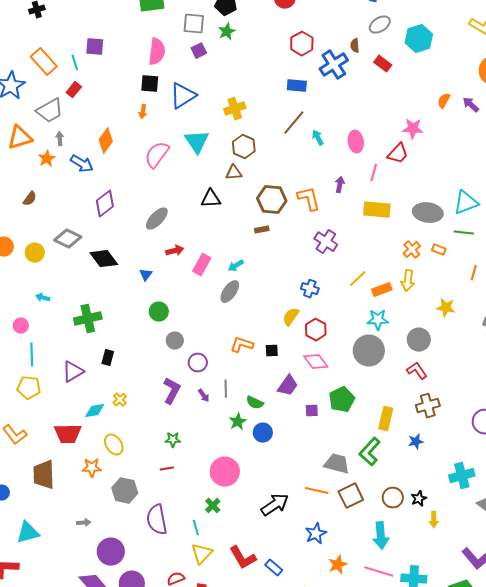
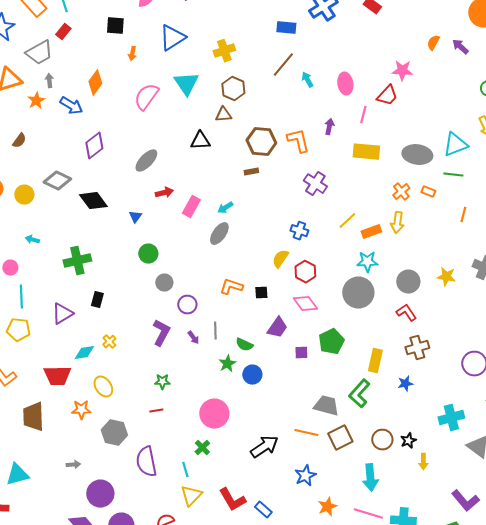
black square: (150, 84) -> (115, 26), moved
yellow star: (446, 308) -> (446, 277), moved

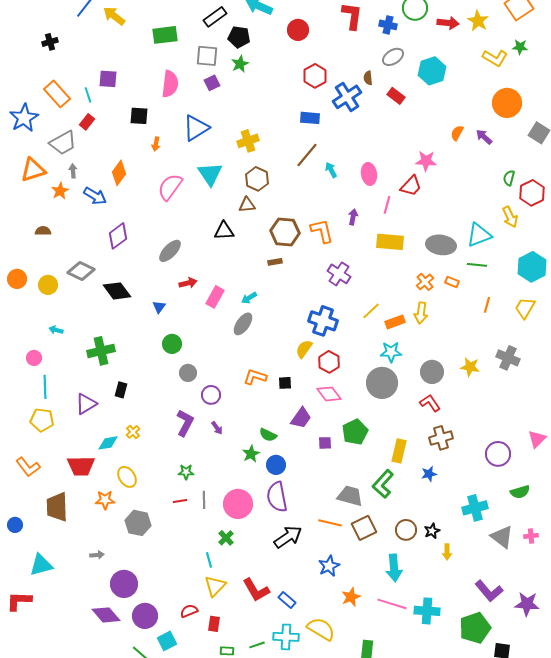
brown semicircle: (19, 141) -> (43, 231), turned -126
blue cross: (299, 231) -> (323, 321), size x1.6
gray line: (215, 331) -> (204, 500), moved
purple semicircle: (146, 462) -> (277, 497), moved

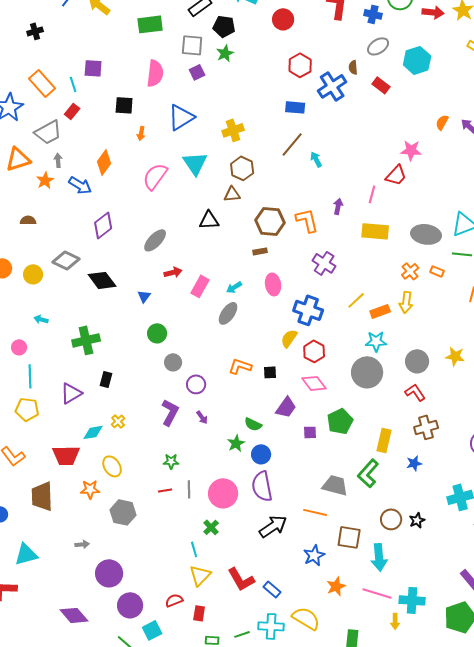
pink ellipse: (369, 174) -> (273, 284), moved
brown square: (364, 528) -> (349, 537), moved, turned 35
yellow arrow: (447, 552) -> (395, 621), moved
purple diamond: (106, 615) -> (74, 615), moved

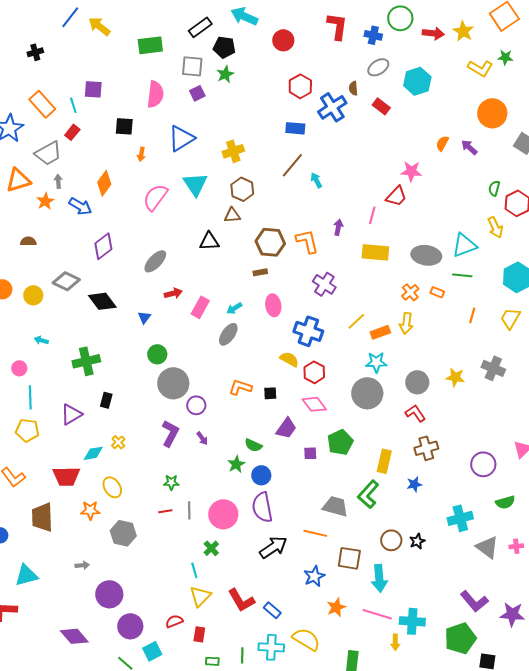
yellow semicircle: (289, 338) -> (289, 359), turned 84
gray circle: (173, 362) -> (173, 383), size x1.8
green line: (242, 634) -> (242, 655), turned -70

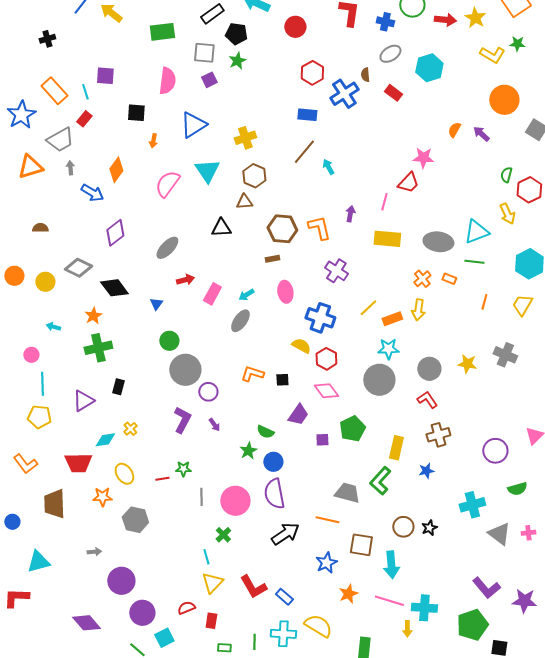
orange star: (45, 201) -> (93, 316), moved
red line: (165, 511) -> (162, 479), moved

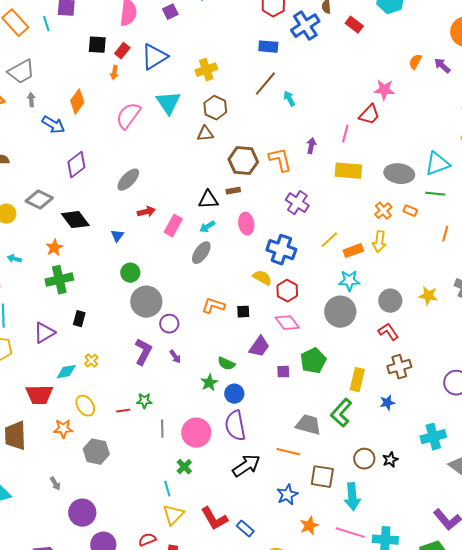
red rectangle: (84, 119) -> (122, 51), moved
black triangle: (221, 228) -> (208, 200), moved
gray arrow: (94, 552) -> (55, 484), turned 64

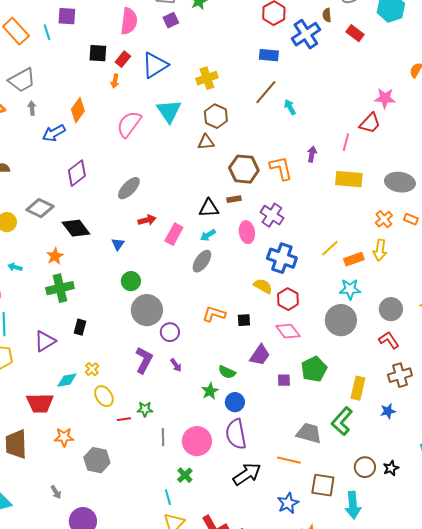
blue arrow: (53, 125) -> (54, 133), turned 120
purple cross: (297, 203) -> (272, 215), moved
yellow ellipse: (85, 406) -> (104, 396), moved

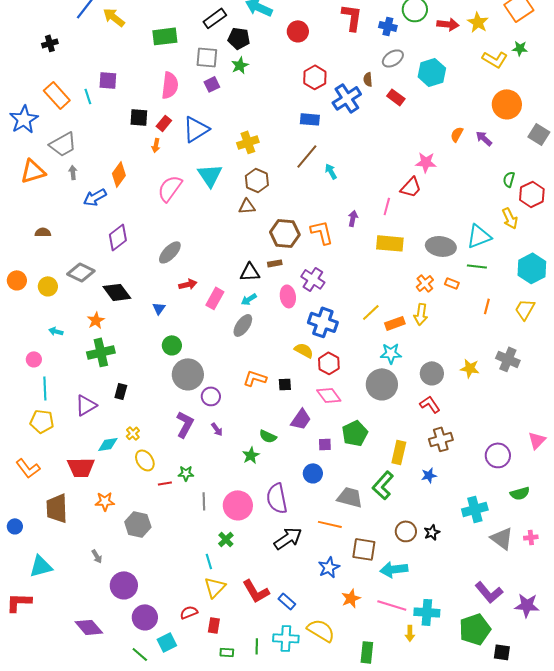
blue circle: (235, 402) -> (313, 473), moved
cyan arrow: (353, 505) -> (394, 569), turned 88

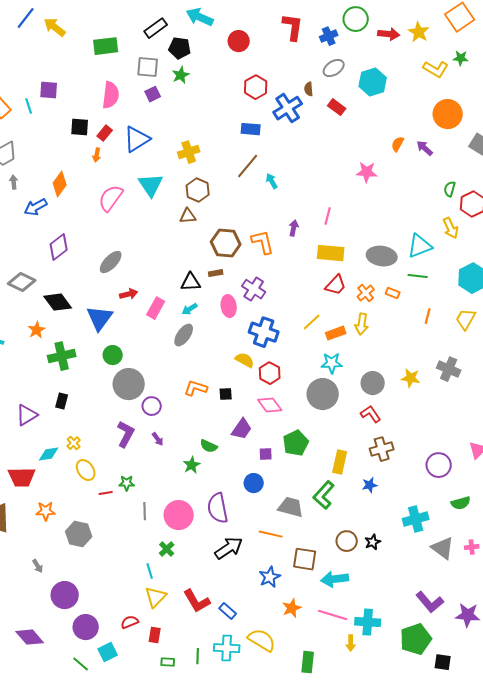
blue cross: (388, 26) -> (329, 36), turned -36
red trapezoid: (411, 187) -> (336, 285), moved
blue triangle: (159, 308) -> (100, 318), size x2.0
green cross: (101, 352) -> (62, 356), moved

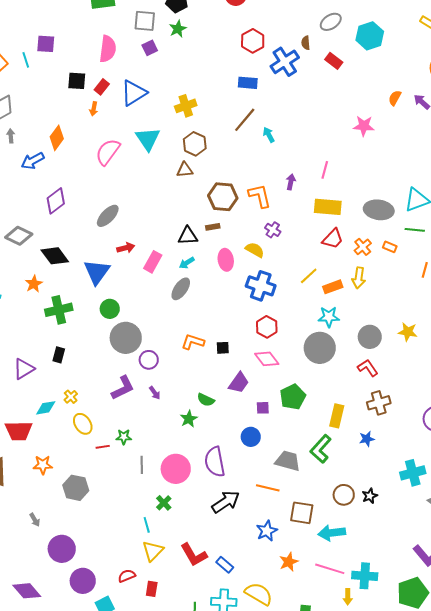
purple cross: (254, 289) -> (273, 230), moved, size x0.7
yellow semicircle: (245, 360) -> (255, 250), moved
purple L-shape: (126, 434) -> (123, 388), turned 36

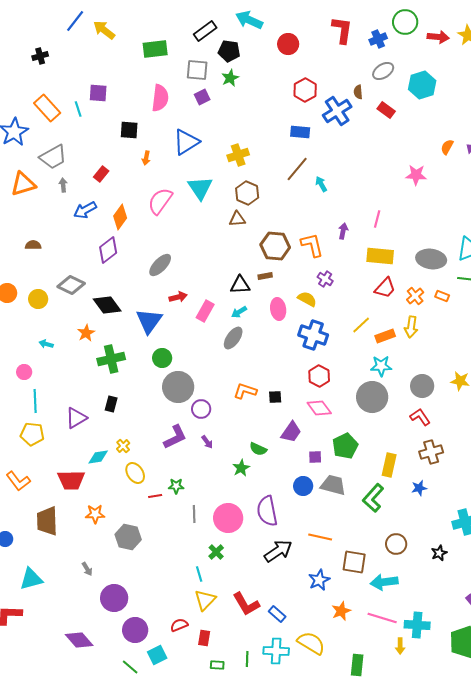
red rectangle: (102, 87) -> (101, 174), moved
orange diamond: (57, 138) -> (120, 217), moved
gray trapezoid: (288, 461) -> (333, 485), moved
black star: (370, 496) -> (439, 553), moved

